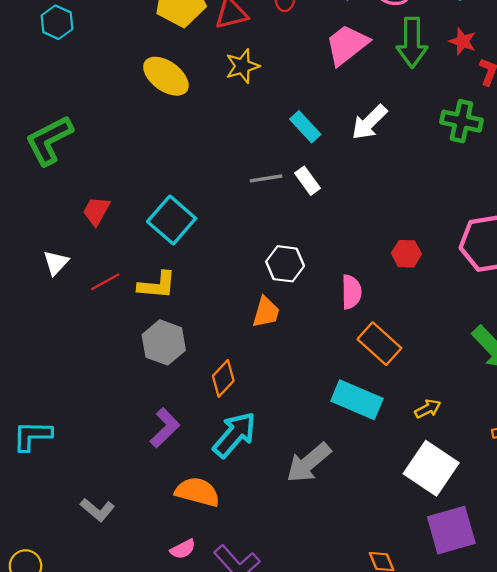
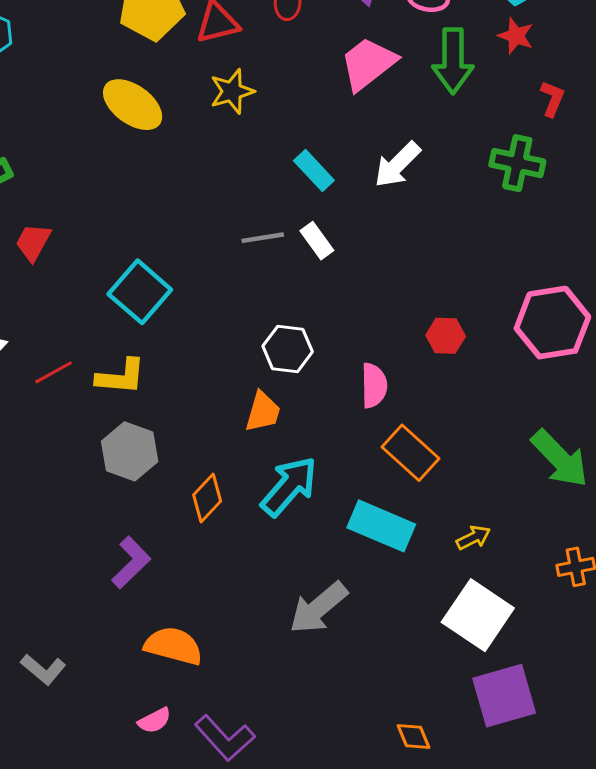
red star: (463, 41) -> (516, 36), moved
red trapezoid: (96, 211) -> (33, 242), moved
cyan arrow: (235, 435) -> (289, 486), moved

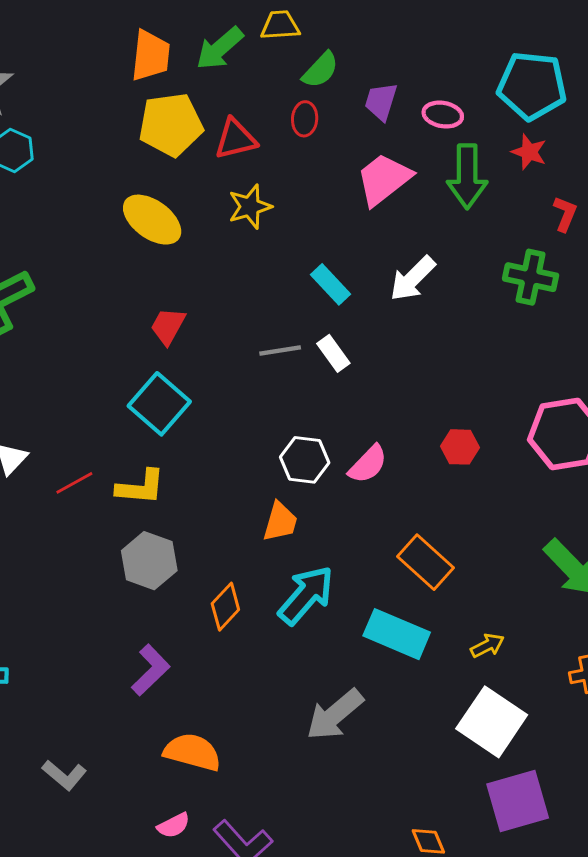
red trapezoid: (33, 242) -> (168, 326), moved
pink semicircle: (374, 385) -> (368, 464), moved, turned 45

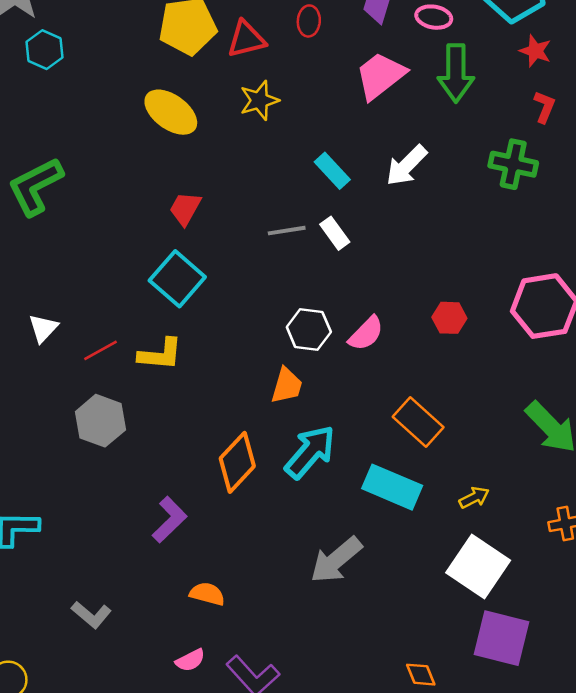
red star: (529, 152) -> (535, 51), moved
gray hexagon: (149, 561) -> (100, 421), moved
orange diamond: (225, 607) -> (237, 462), size x1.4
orange semicircle: (192, 752) -> (207, 594), size x0.7
purple square: (518, 801) -> (502, 638), turned 30

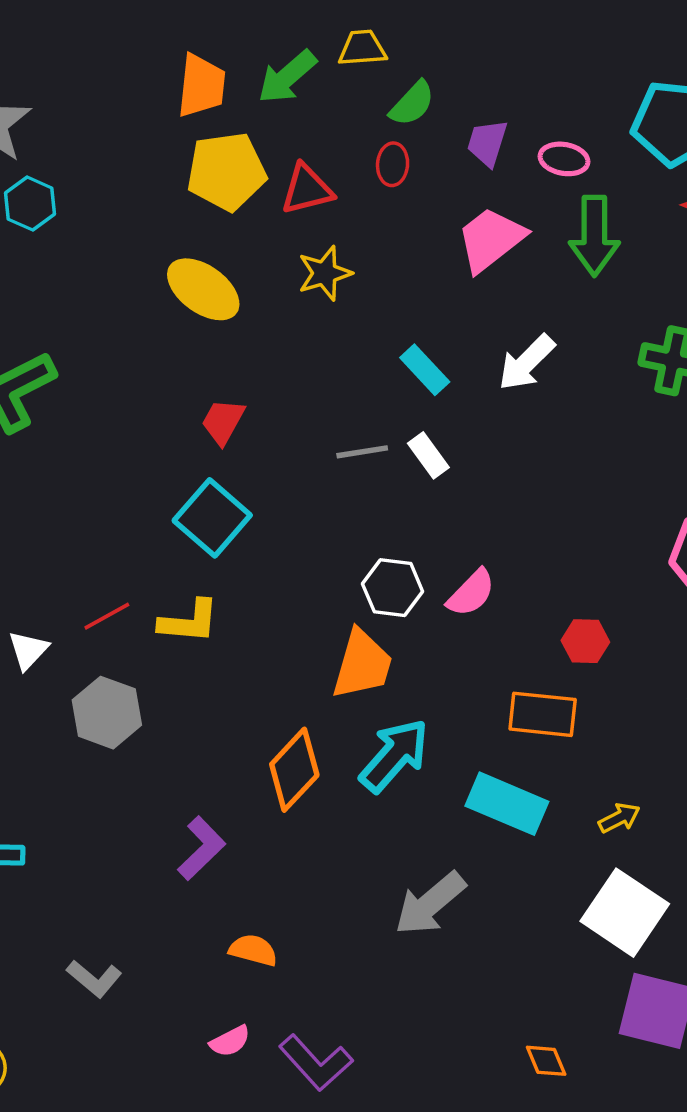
red hexagon: (449, 318) -> (585, 641), moved
white triangle: (43, 328) -> (28, 650), moved
orange trapezoid: (287, 386) -> (362, 664), size x1.4
orange rectangle: (418, 422) -> (543, 714), turned -36

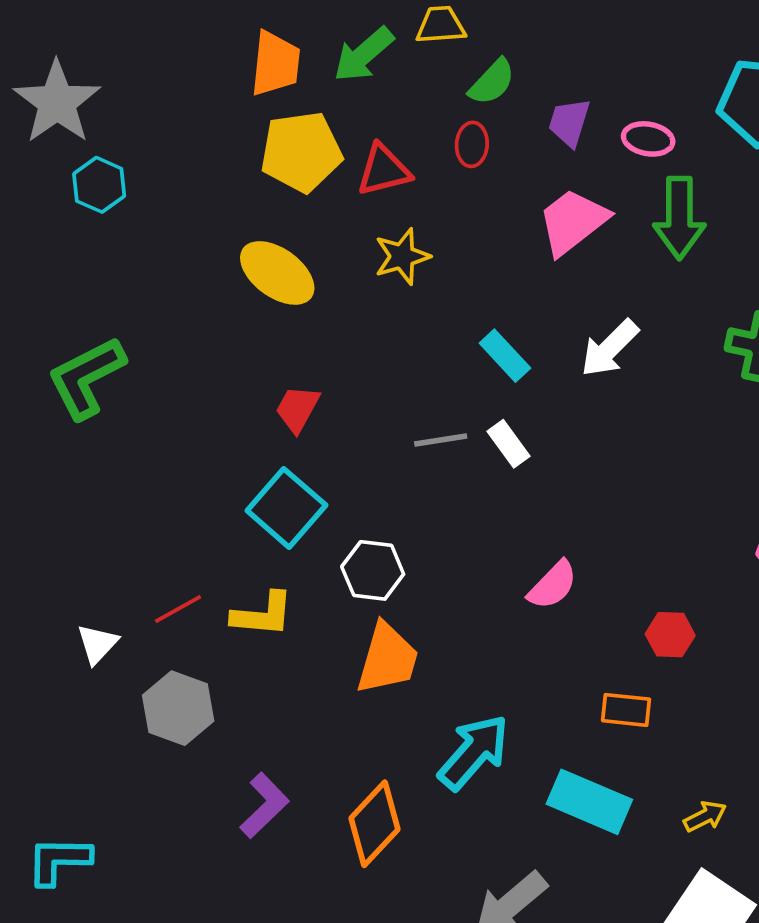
white hexagon: (393, 588) -> (373, 570), moved
orange trapezoid: (362, 664) -> (387, 659), moved
orange rectangle: (543, 714) -> (626, 710), size x0.7
orange diamond: (294, 770) -> (375, 824), moved
purple L-shape: (201, 848) -> (264, 805), moved

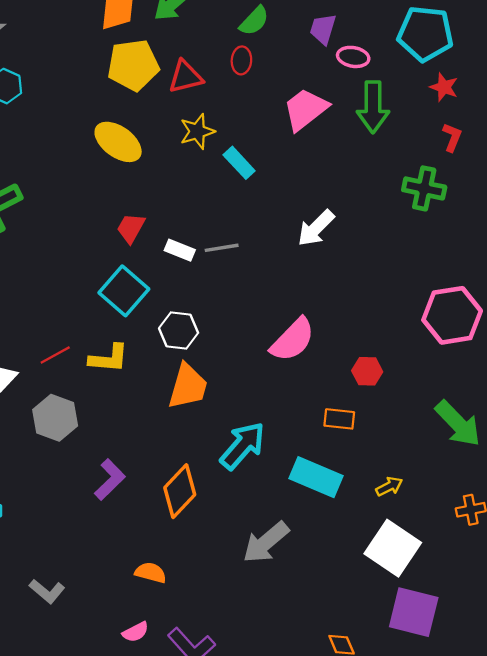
purple trapezoid: (569, 122) -> (323, 29), moved
white arrow: (610, 348) -> (316, 228), moved
cyan rectangle: (505, 356) -> (239, 163), moved
white rectangle: (509, 444) -> (180, 250), moved, turned -32
pink semicircle: (553, 585) -> (293, 340), size x1.4

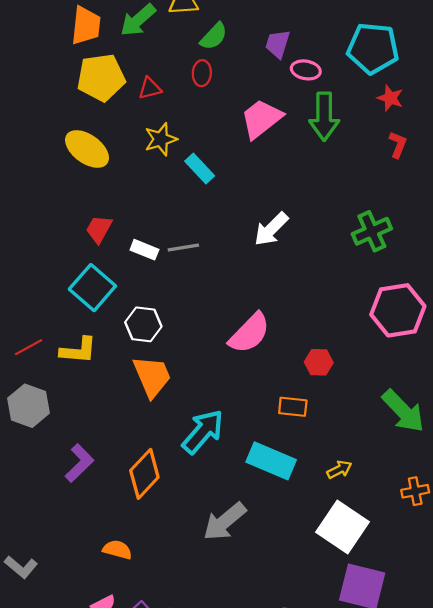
red triangle: (186, 77) -> (150, 88), size x0.7
green cross: (424, 188) -> (372, 231), moved, turned -36
orange trapezoid: (188, 386) -> (152, 376), turned -39

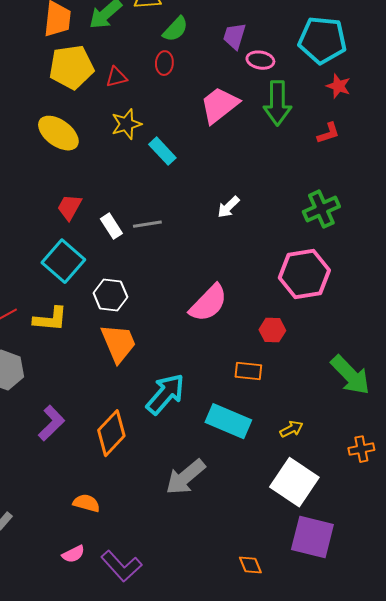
red L-shape: (398, 145) -> (328, 133), moved, turned 50
white arrow: (271, 229) -> (228, 207), size x0.7
white rectangle: (144, 250) -> (111, 226), turned 35
pink hexagon: (398, 310) -> (304, 274), moved

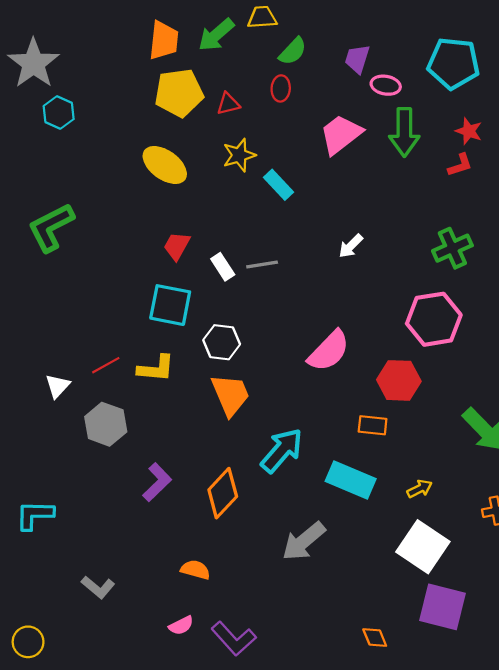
red star: (338, 86) -> (469, 131), moved
cyan square: (63, 261) -> (170, 305), turned -30
red hexagon: (272, 330) -> (399, 380), size x1.5

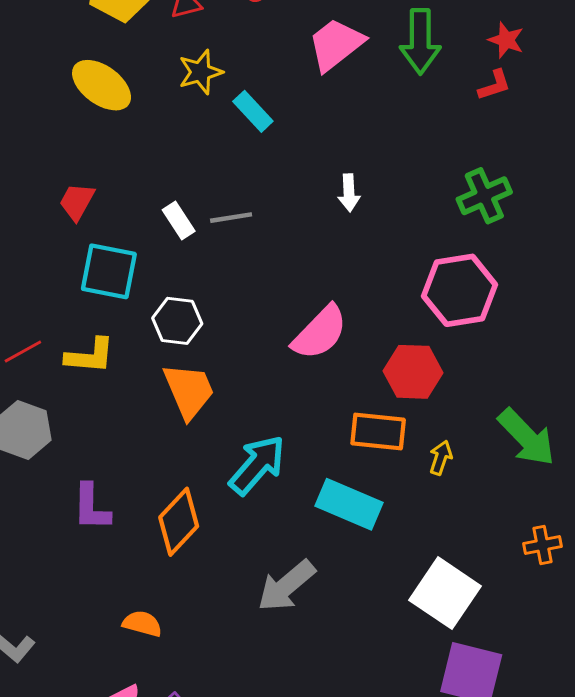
red trapezoid: (177, 246) -> (77, 202), moved
white arrow: (351, 246) -> (349, 193), turned -48
orange rectangle: (373, 425) -> (378, 431), size x1.4
purple L-shape: (157, 482) -> (91, 507), turned 135
yellow arrow: (420, 489) -> (441, 458), moved, turned -45

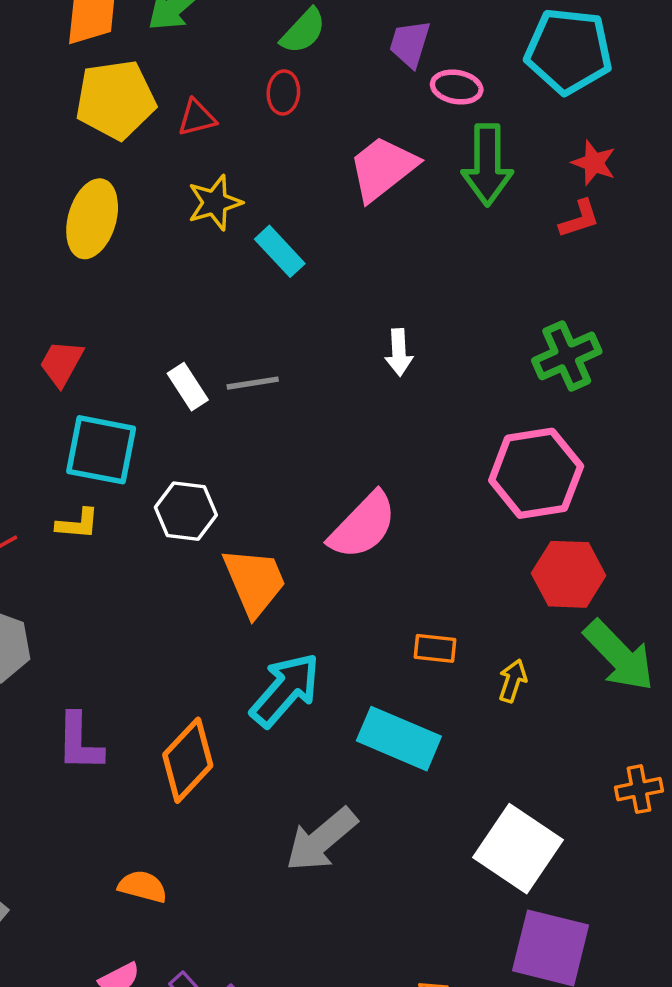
yellow ellipse: (102, 85) -> (92, 219), turned 70
yellow L-shape: (90, 356) -> (78, 524), moved, size x0.7
red hexagon: (413, 372) -> (569, 574), moved
orange trapezoid: (189, 391) -> (255, 582), moved
orange rectangle: (378, 431) -> (435, 648), size x0.6

